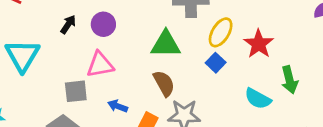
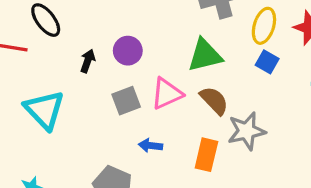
pink triangle: (100, 65) -> (167, 94), moved
gray square: (76, 91) -> (126, 101), moved
blue arrow: (118, 106) -> (150, 146), moved

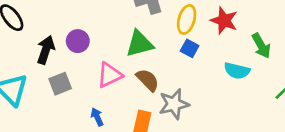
black arrow: (88, 61) -> (46, 50), size x1.5
gray square: (126, 101) -> (60, 84), moved
blue arrow: (150, 146) -> (97, 117), turned 60

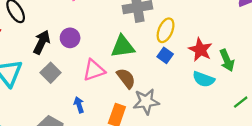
red star: (224, 21) -> (200, 50), moved
gray square: (60, 84) -> (51, 73), turned -30

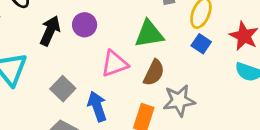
gray square: (51, 73) -> (63, 89), moved
brown semicircle: (126, 78) -> (154, 73), turned 65
blue arrow: (79, 105) -> (97, 106), size x1.5

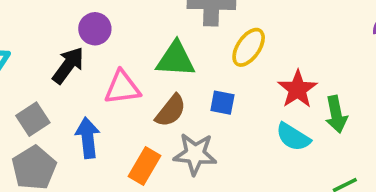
black arrow: (50, 31) -> (68, 65), moved
blue square: (201, 44) -> (222, 103), moved, turned -36
gray square: (63, 89) -> (33, 119), moved

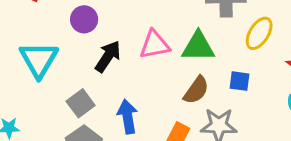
purple circle: (95, 29) -> (84, 19), moved
pink triangle: (122, 88) -> (155, 45), moved

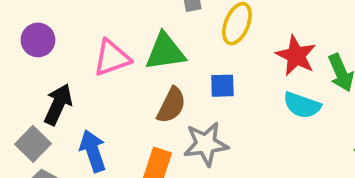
purple circle: (84, 19) -> (38, 40), moved
black arrow: (108, 56) -> (58, 104), moved

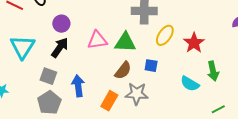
red star: (296, 56) -> (194, 43), moved
black arrow: (58, 104) -> (60, 48), moved
gray square: (33, 144) -> (48, 76), turned -36

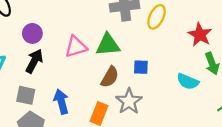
yellow ellipse: (165, 35) -> (157, 17), moved
red star: (194, 43) -> (200, 35), moved
gray star: (137, 94) -> (129, 101), turned -30

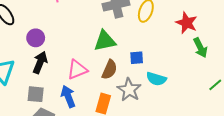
pink triangle: (76, 47) -> (77, 69), moved
cyan semicircle: (188, 82) -> (156, 79), moved

